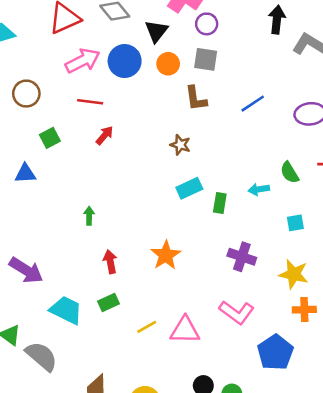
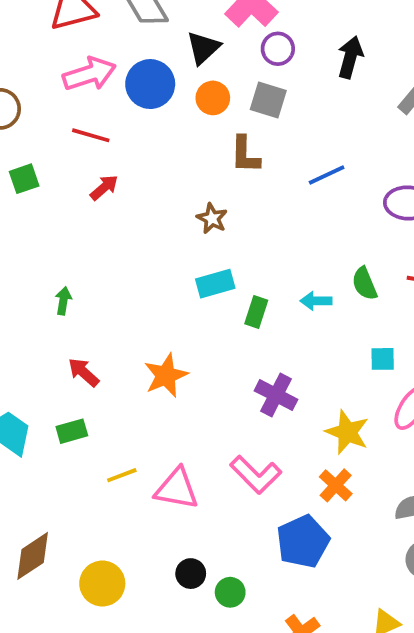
black arrow: (277, 20) -> (350, 57), moved
cyan square: (295, 223) -> (383, 359), moved
red arrow: (110, 262) -> (84, 372), turned -45
orange cross: (304, 310) -> (336, 485), moved, turned 35

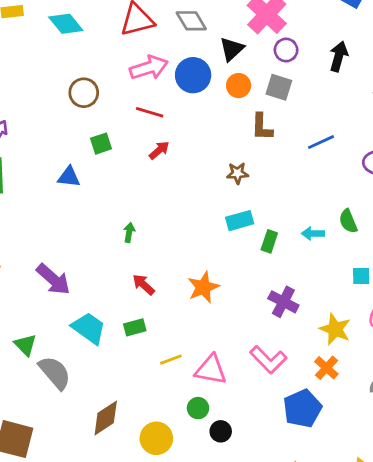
brown star: (212, 218) -> (238, 173), turned -30
green circle: (230, 592) -> (198, 408), moved

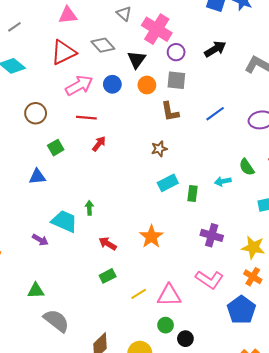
black arrow: (339, 56) -> (215, 49), turned 55
blue circle: (193, 75) -> (112, 84), size x0.7
purple arrow: (53, 279) -> (40, 240), moved, size x0.6
cyan trapezoid: (89, 328) -> (64, 221), moved
green triangle: (25, 345) -> (36, 291), moved, turned -36

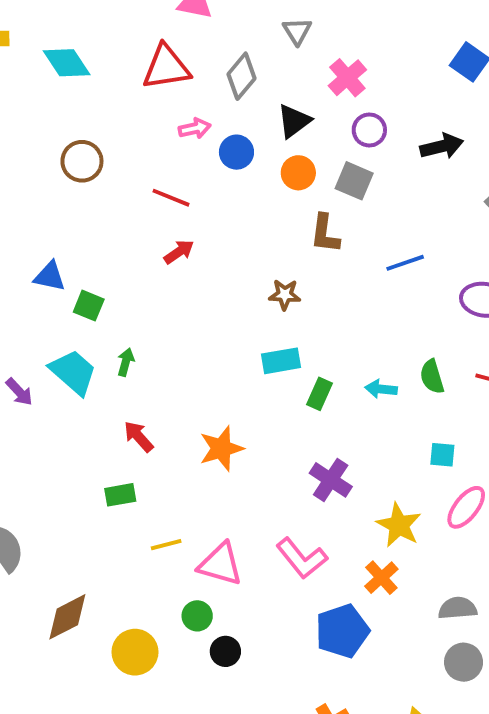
pink cross: (157, 29) -> (347, 78), size x0.7
gray diamond: (103, 45) -> (242, 76), turned 65
pink arrow: (79, 85) -> (195, 128), moved, size x0.6
green square: (56, 148) -> (89, 306), moved, turned 35

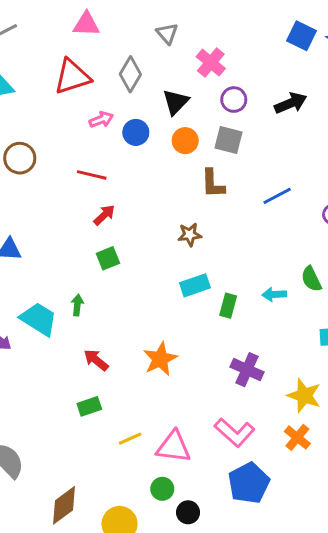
green square: (89, 306) -> (108, 258), moved, turned -35
blue pentagon: (342, 631) -> (249, 483), moved

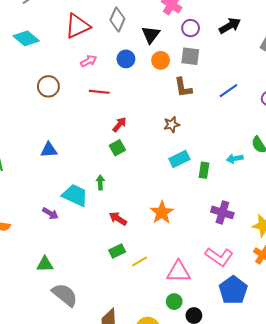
pink arrow: (101, 120) -> (89, 61), moved
red arrow: (104, 215) -> (119, 125), moved
yellow line: (130, 439) -> (139, 262), moved

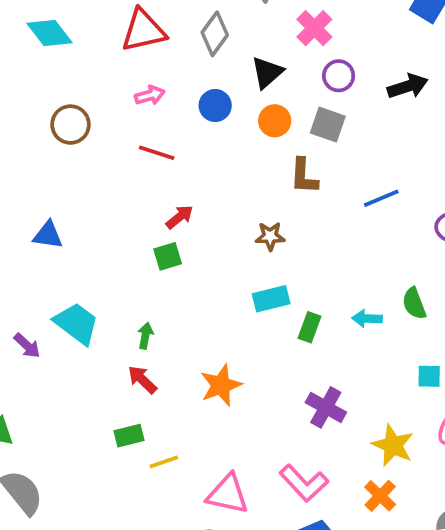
green arrow: (100, 182) -> (145, 336), moved

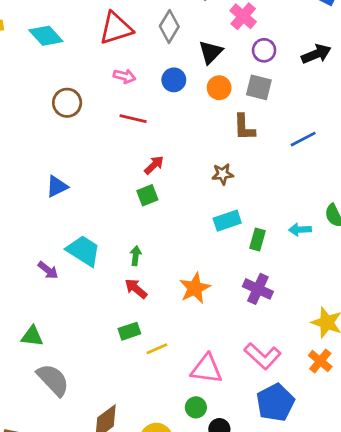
pink arrow: (150, 95) -> (124, 76), turned 35
blue triangle: (48, 235) -> (57, 186), turned -30
purple cross: (326, 407) -> (258, 289), moved

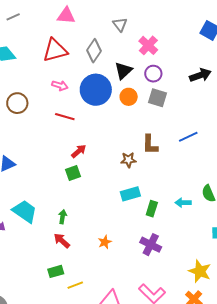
purple circle: (264, 50) -> (153, 74), moved
blue circle: (174, 80) -> (96, 90), size x1.8
brown L-shape: (244, 127) -> (150, 145), moved
orange star: (195, 288) -> (105, 242), size x0.6

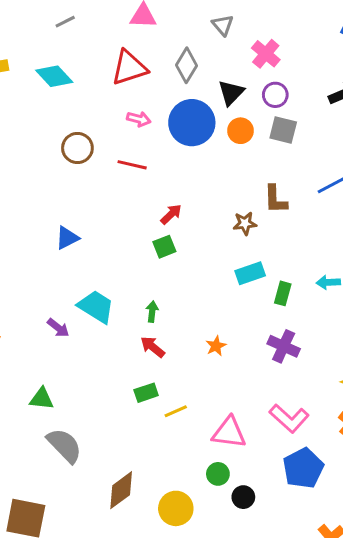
red line: (65, 117) -> (132, 165), moved

